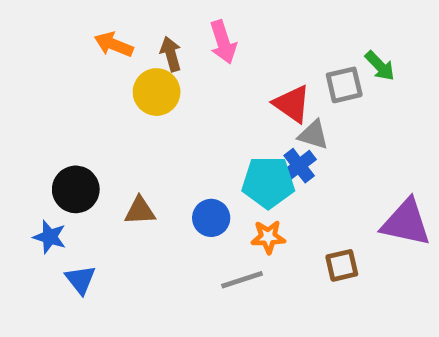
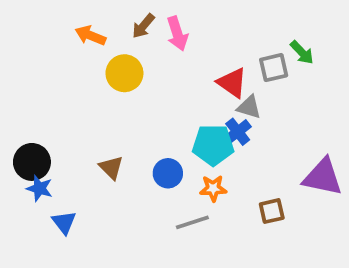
brown arrow: (171, 54) -> (143, 26), moved, turned -124
black circle: (76, 189) -> (32, 162), moved
brown triangle: (140, 211) -> (111, 168), turned 48

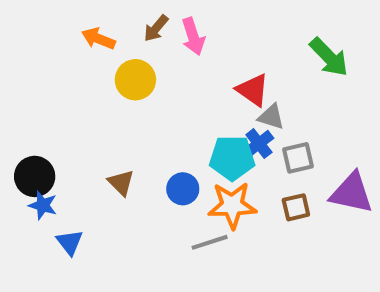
green arrow: (302, 52) -> (329, 57), size x1.5
gray square: (274, 68) -> (298, 158), moved
orange star: (213, 188) -> (232, 205), size x1.6
brown square: (272, 211) -> (296, 207), moved

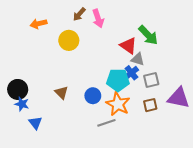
orange arrow: (98, 39) -> (39, 24), moved, turned -35
green arrow: (329, 57) -> (148, 35), moved
orange star: (232, 205) -> (118, 104), turned 30

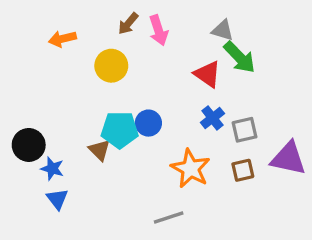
gray triangle: (138, 59) -> (223, 30), moved
cyan pentagon: (118, 80) -> (120, 130), moved
blue circle: (93, 96) -> (148, 123), moved
blue star: (22, 104) -> (52, 169), moved
gray line: (106, 123) -> (169, 217), moved

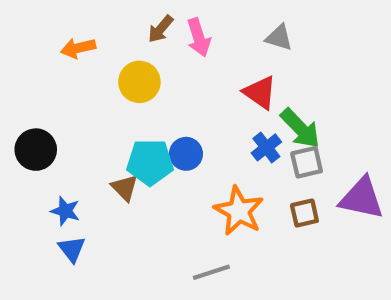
green arrow: (239, 57) -> (300, 128), moved
black circle: (29, 145) -> (36, 150), moved

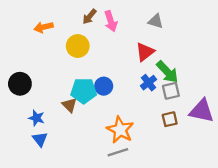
red triangle: (260, 92) -> (145, 52), turned 48
orange star: (239, 211) -> (120, 130), moved

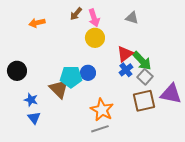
yellow circle: (78, 46) -> (95, 38), moved
red triangle: (145, 52) -> (125, 54), moved
gray square: (171, 91) -> (145, 77), turned -35
brown triangle: (69, 105) -> (59, 89), size x1.5
brown square: (170, 119) -> (144, 101), size x1.6

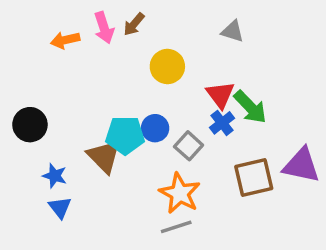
pink arrow: (94, 18) -> (104, 28), moved
red triangle: (125, 54) -> (220, 95), turned -30
gray square: (145, 77) -> (189, 146), moved

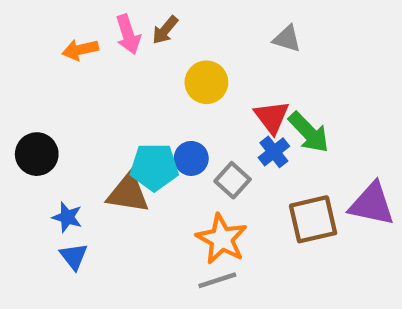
brown triangle: (104, 156) -> (128, 193), turned -36

